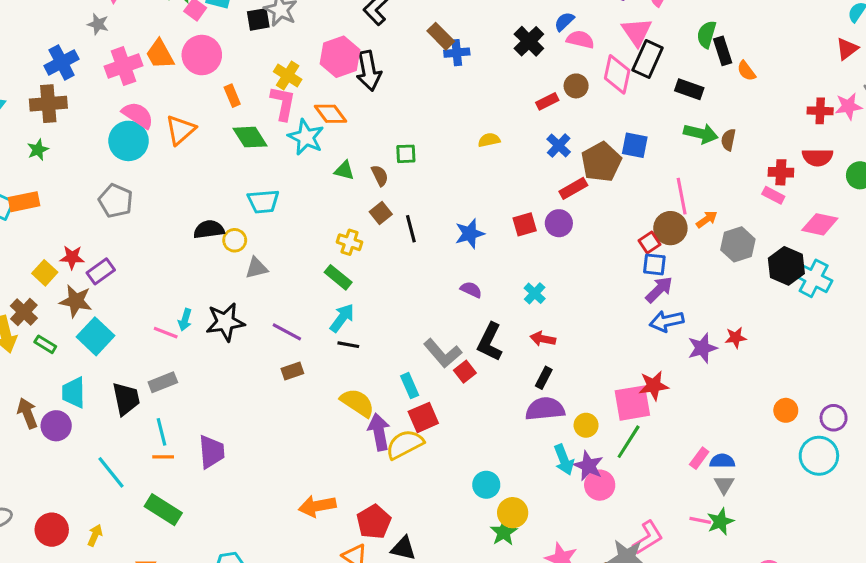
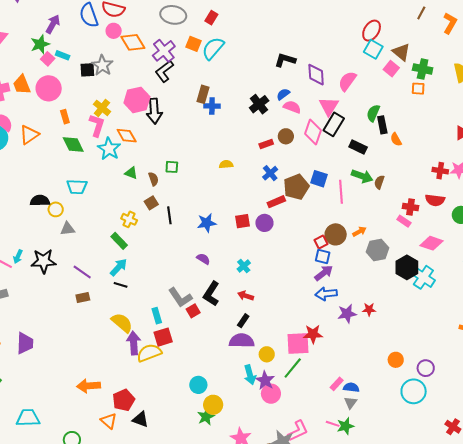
brown rectangle: (441, 36) -> (203, 94), turned 54
pink line: (682, 196) -> (341, 192), moved

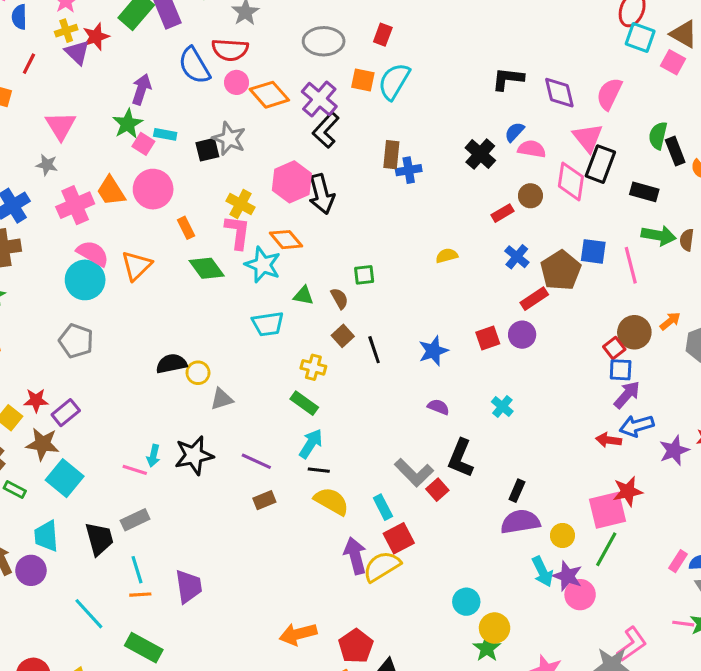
cyan trapezoid: (77, 187) -> (268, 324), moved
red arrow: (246, 296) -> (609, 440), moved
yellow semicircle: (122, 323) -> (331, 501), moved

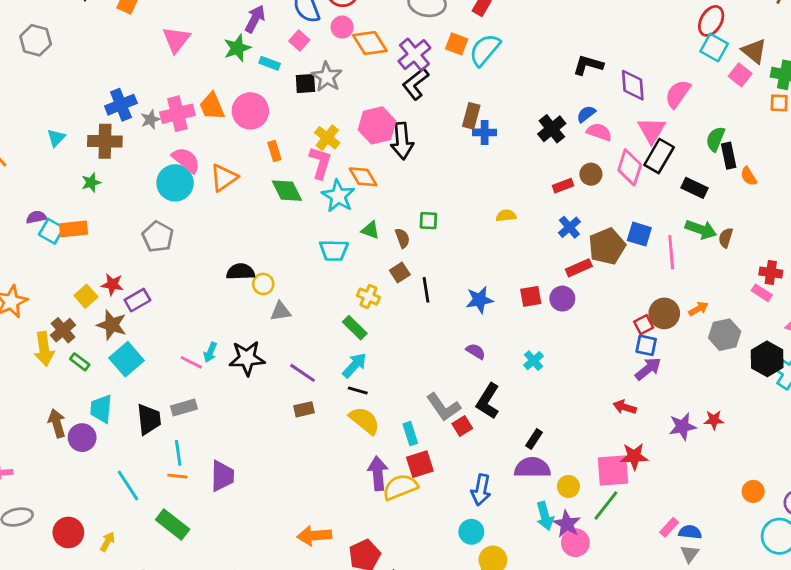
pink square: (143, 144) -> (299, 40), moved
gray star: (47, 165) -> (150, 120), moved, turned 30
blue arrow: (637, 426) -> (481, 490), moved, turned -72

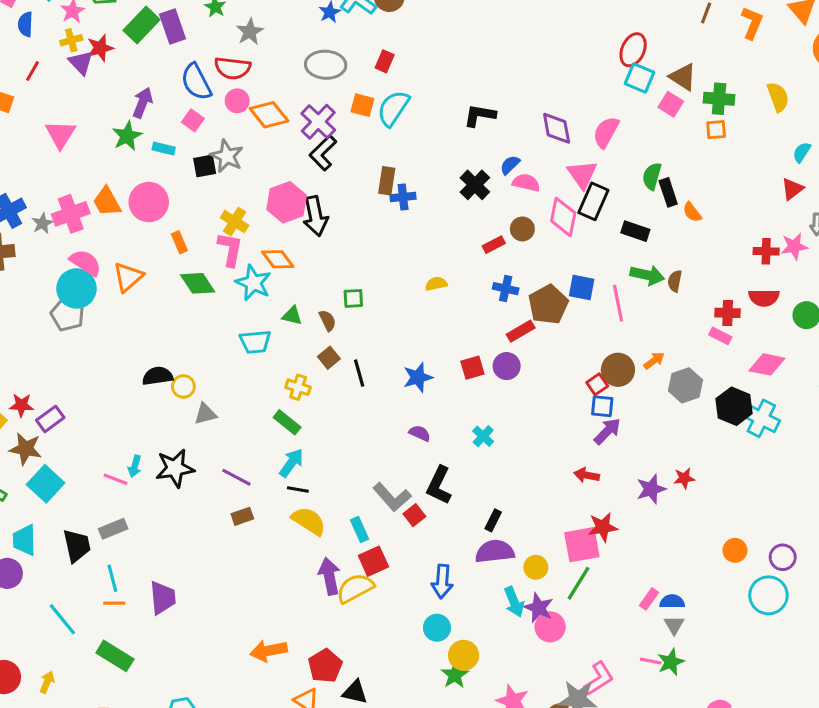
black L-shape: (588, 65) -> (480, 115), moved
blue cross: (569, 227) -> (506, 289), turned -30
gray pentagon: (158, 237) -> (68, 314), moved

